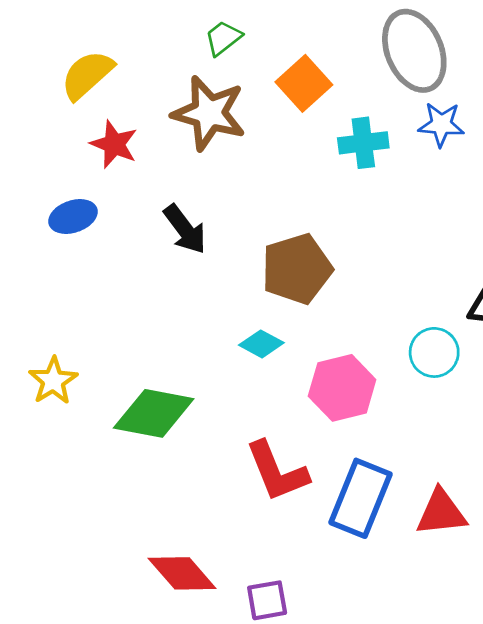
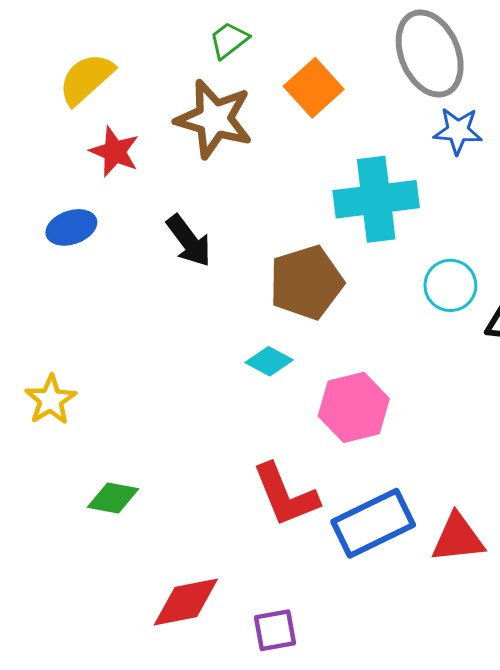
cyan cross: (363, 143) -> (376, 199), moved, size x1.6
cyan circle: (434, 352) -> (450, 285), moved
green diamond: (154, 413) -> (113, 498), moved, size x0.6
blue rectangle: (361, 498) -> (373, 523), turned 42
red diamond: (182, 573) -> (186, 602), turned -60

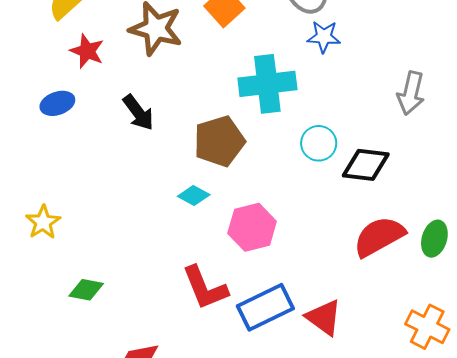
red triangle: (458, 538) -> (324, 317), turned 42

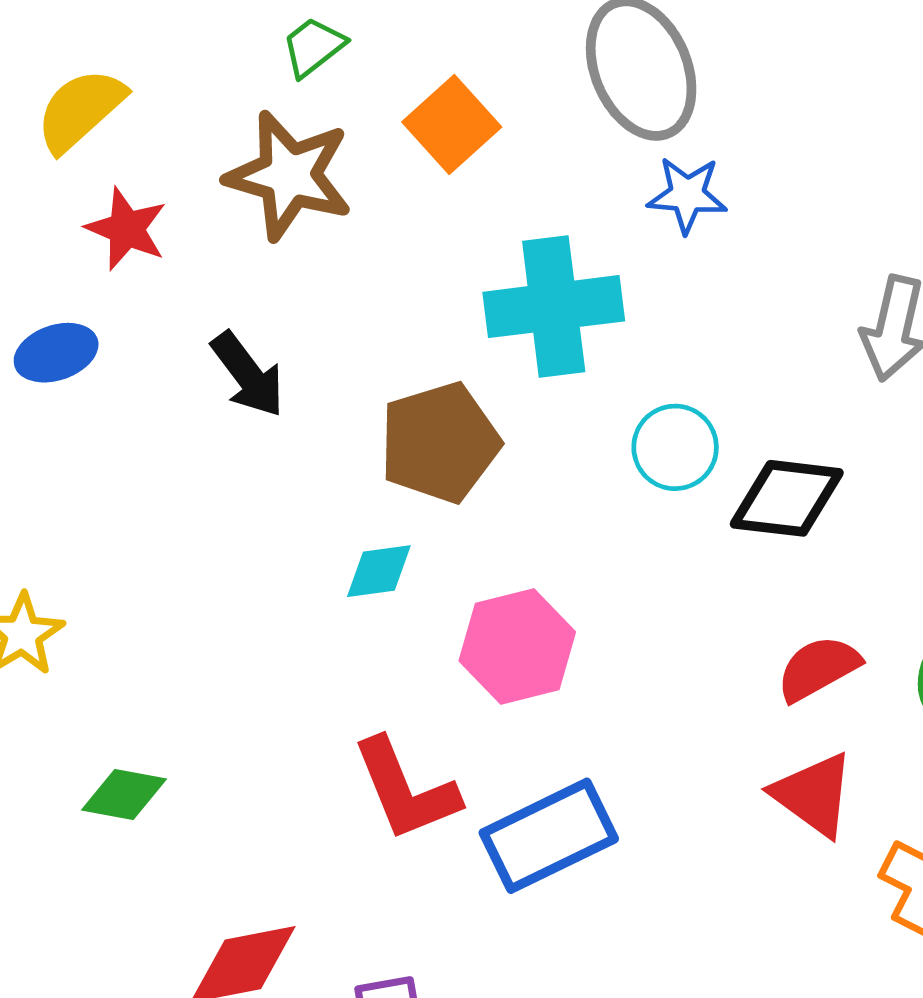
cyan diamond: (194, 196) -> (379, 571), turned -36
red semicircle: (379, 237) -> (818, 668), size x0.7
red triangle: (324, 317) -> (813, 795), moved

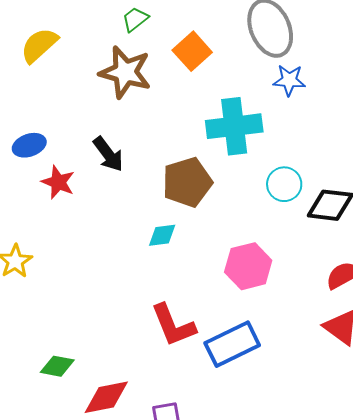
red star: (126, 229) -> (58, 182), moved
pink hexagon: (517, 646) -> (248, 266), moved
green diamond: (124, 795) -> (57, 366), moved

